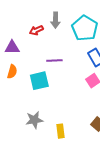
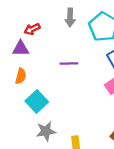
red arrow: (36, 30) -> (32, 29), moved
cyan square: (39, 81) -> (37, 101), moved, turned -30

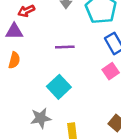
cyan square: (37, 101) -> (59, 87), moved

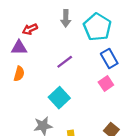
purple line: (65, 47) -> (65, 62), turned -35

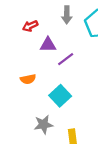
purple triangle: (19, 48) -> (48, 45), moved
orange semicircle: (19, 74) -> (28, 79), moved, turned 64

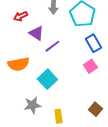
purple triangle: (48, 45) -> (36, 33), turned 35
orange semicircle: (28, 79) -> (18, 64), size x1.5

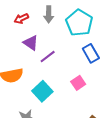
red arrow: (20, 16) -> (21, 19), moved
pink square: (90, 66) -> (78, 83), moved

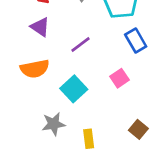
purple triangle: (31, 43) -> (40, 27), moved

